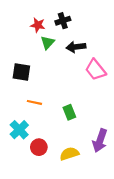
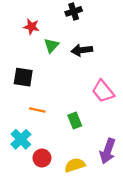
black cross: (63, 21) -> (74, 11), moved
red star: (38, 25) -> (31, 27), moved
pink trapezoid: (96, 70) -> (103, 91), moved

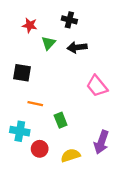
black cross: (74, 11) -> (69, 20), moved, turned 32
green rectangle: (75, 120) -> (61, 120), moved
cyan cross: (21, 139) -> (20, 131), turned -36

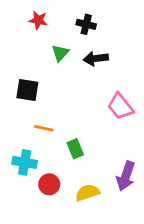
red star: (30, 25) -> (38, 20), moved

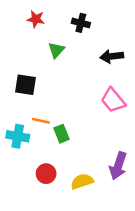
black arrow: (96, 59) -> (112, 56), moved
green rectangle: (75, 149) -> (61, 134), moved
cyan cross: (25, 162) -> (18, 136), moved

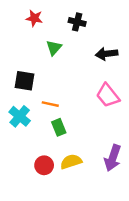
orange line: (41, 121) -> (50, 104), moved
cyan cross: (18, 136) -> (20, 116), moved, turned 30
yellow semicircle: (82, 181) -> (71, 162), moved

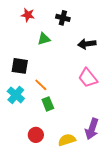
green triangle: (54, 48) -> (44, 39), turned 32
orange line: (50, 104) -> (41, 85), turned 32
yellow semicircle: (71, 162) -> (67, 140), moved

